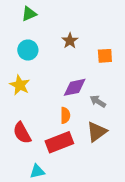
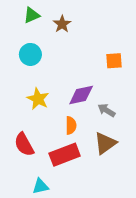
brown star: (70, 41) -> (62, 24), moved
yellow star: (20, 85) -> (38, 99), moved

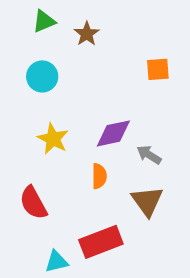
orange square: (114, 61) -> (158, 69), moved
brown triangle: (105, 143) -> (147, 201), turned -30
red rectangle: (65, 155) -> (101, 242), moved

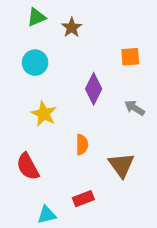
purple diamond: (113, 133) -> (94, 89), moved, turned -52
gray arrow: (149, 155) -> (135, 108), moved
red rectangle: (101, 242) -> (83, 199), size x0.6

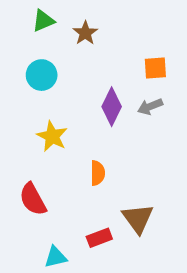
gray arrow: (135, 108) -> (150, 107), moved, turned -54
brown triangle: (121, 165) -> (138, 219), moved

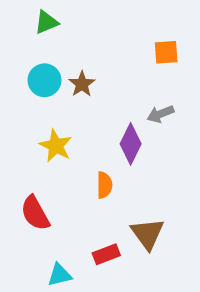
brown star: (85, 33) -> (82, 84), moved
orange square: (155, 68) -> (166, 52), moved
purple diamond: (112, 107) -> (131, 144), moved

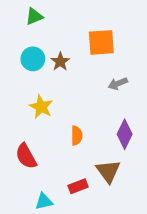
orange square: (166, 52) -> (101, 42), moved, size x1.5
purple diamond: (131, 144) -> (125, 134), moved

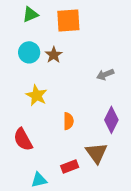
orange square: (101, 42) -> (68, 21), moved

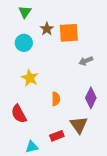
green triangle: (30, 14) -> (25, 12), turned -32
orange square: (68, 21) -> (69, 33), moved
brown star: (54, 55) -> (47, 29), moved

